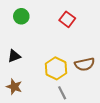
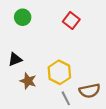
brown semicircle: (85, 64) -> (90, 91), moved
brown star: (14, 87) -> (28, 81), moved

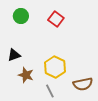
red square: (71, 20) -> (56, 19), moved
gray line: (66, 98) -> (50, 91), moved

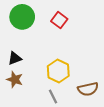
green circle: (21, 16) -> (22, 17), size x1.5
brown star: (26, 75) -> (15, 79), moved

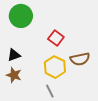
red square: (59, 20) -> (56, 38), moved
brown semicircle: (88, 89) -> (80, 59), moved

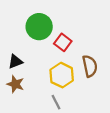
green circle: (21, 16) -> (39, 27), moved
brown semicircle: (80, 59) -> (90, 66), turned -90

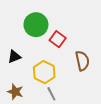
yellow hexagon: (62, 75) -> (44, 72), moved
brown star: (15, 84) -> (15, 92), moved

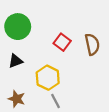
green circle: (36, 25) -> (18, 27), moved
brown semicircle: (82, 61) -> (92, 44), moved

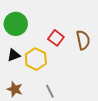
yellow hexagon: (48, 78) -> (36, 59), moved

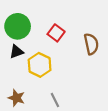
red square: (56, 38) -> (56, 33), moved
black triangle: (14, 55) -> (16, 52), moved

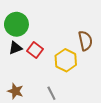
red square: (56, 33) -> (35, 50), moved
yellow hexagon: (40, 65) -> (66, 60), moved

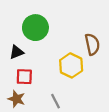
green circle: (16, 24) -> (35, 28), moved
red square: (35, 50) -> (24, 77), moved, turned -35

